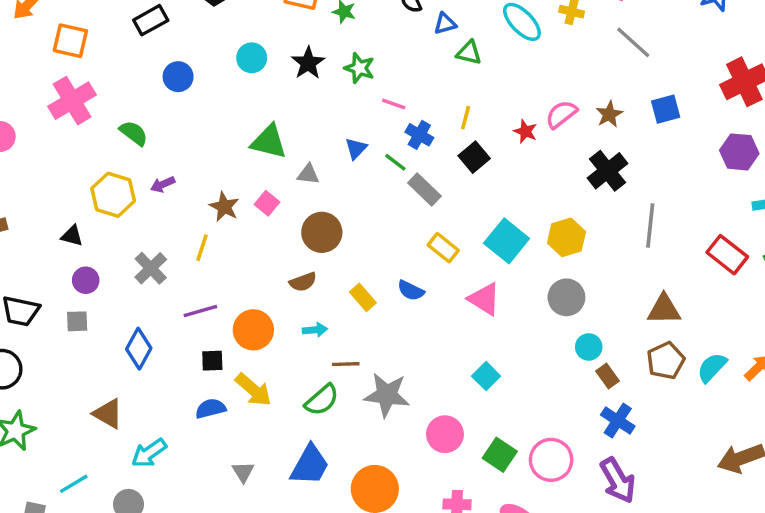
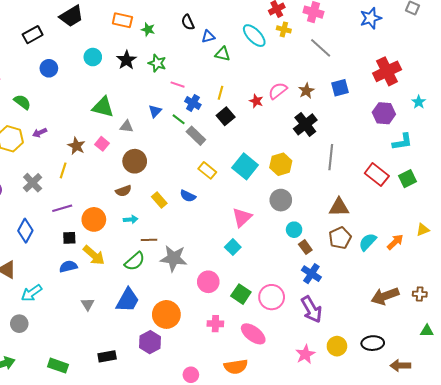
pink triangle: (484, 299) -> (242, 217), moved, turned 45

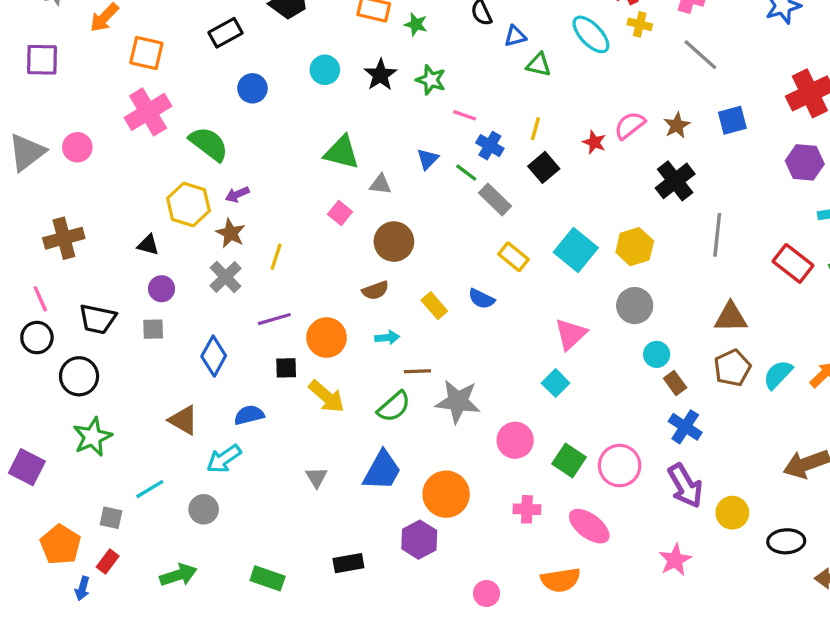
green semicircle: (22, 102) -> (209, 144), size x1.4
brown star: (76, 146) -> (231, 233), moved
blue semicircle: (68, 266) -> (249, 415), moved
yellow circle: (337, 346) -> (732, 513), moved

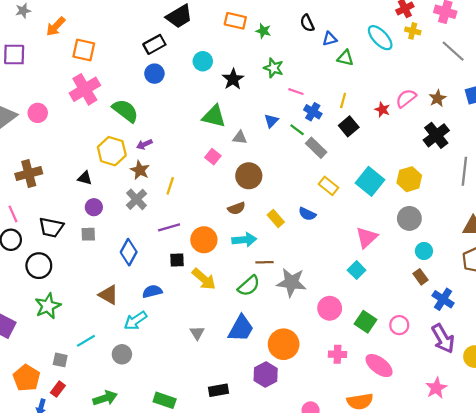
black rectangle: (226, 33) -> (154, 44), moved
black star: (380, 75) -> (233, 79), moved
cyan arrow: (387, 338) -> (244, 240), size x1.5
brown rectangle: (675, 383) -> (421, 277), moved
pink circle: (620, 466) -> (399, 325), size x0.7

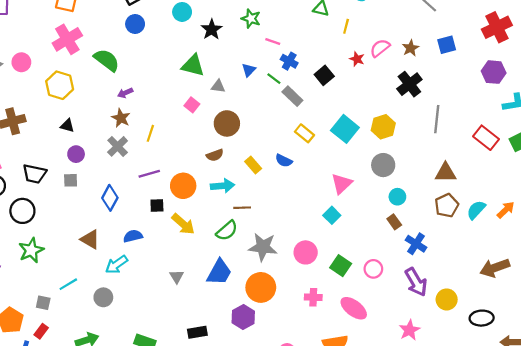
yellow line: (343, 101) -> (346, 26), moved
yellow hexagon: (112, 151) -> (60, 85), moved
gray star: (291, 282) -> (263, 247), moved

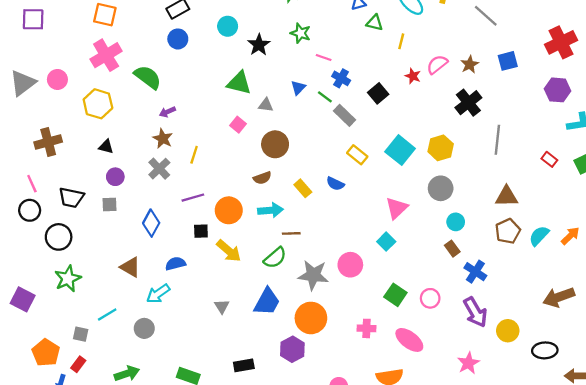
red rectangle: (486, 138) -> (549, 159), size x0.6
pink circle: (306, 252) -> (350, 265), moved

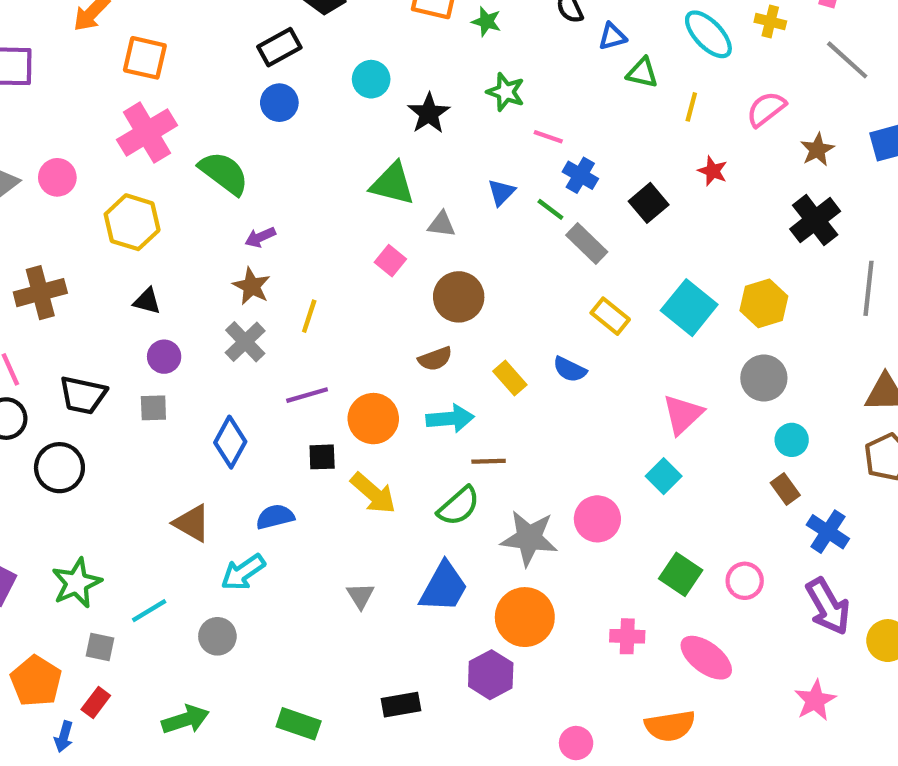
pink semicircle: (437, 64) -> (766, 109), moved
green star: (68, 279) -> (77, 583), moved

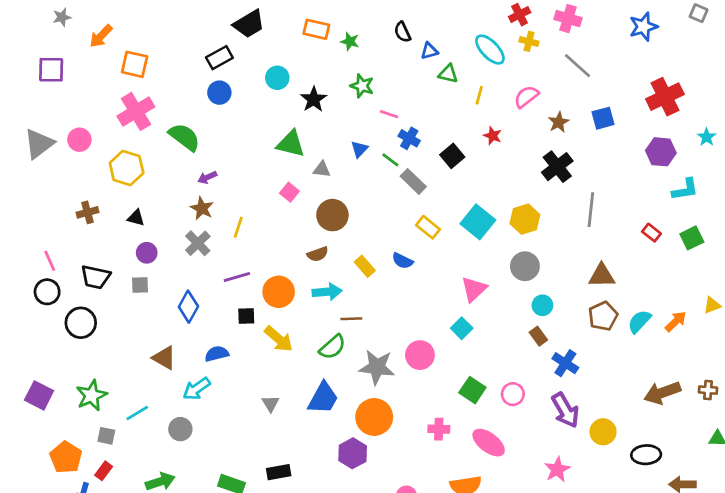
brown cross: (40, 293) -> (87, 212), moved, size x0.7
black rectangle: (401, 705) -> (279, 472), moved

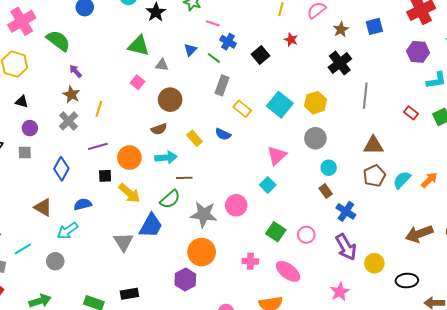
purple arrow: (207, 177) -> (76, 71), turned 72
gray rectangle: (413, 181) -> (222, 85), moved, turned 66
blue trapezoid: (323, 398) -> (151, 226), moved
gray triangle: (271, 404) -> (123, 242), size x1.5

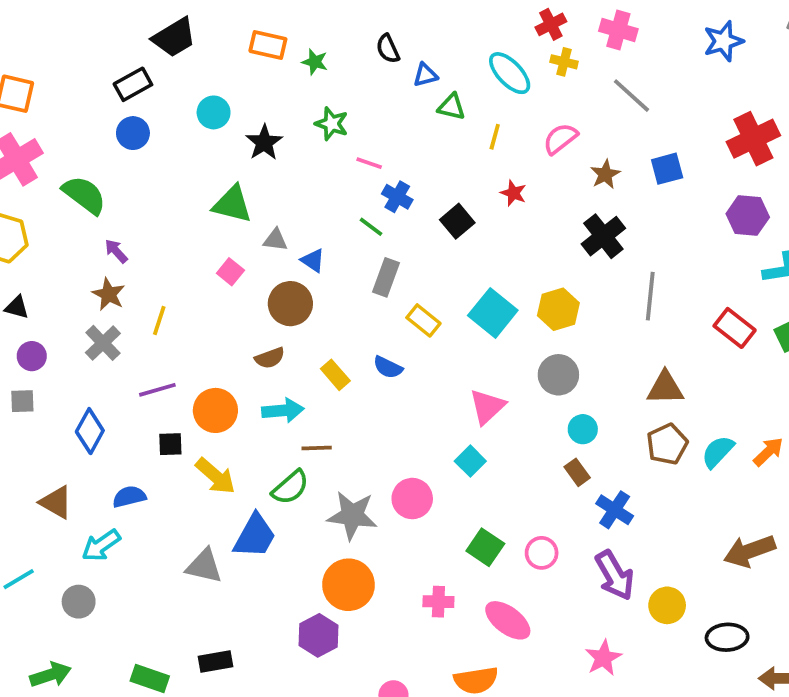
blue triangle: (190, 50) -> (313, 261), moved, turned -40
red rectangle: (411, 113) -> (735, 328), size x1.5
gray triangle: (123, 242) -> (204, 566), turned -45

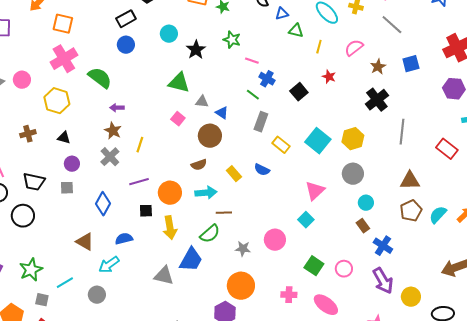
purple arrow: (116, 251) -> (117, 108), turned -48
yellow arrow: (215, 476) -> (170, 228), turned 40
gray star: (352, 515) -> (243, 249), size x0.6

